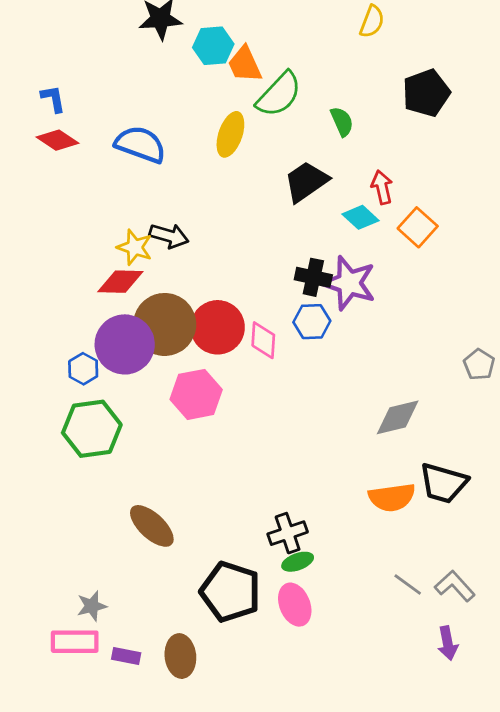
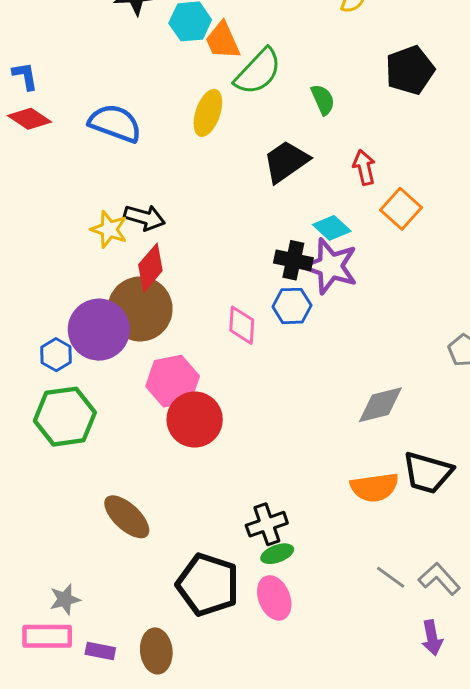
cyan diamond: (360, 217) -> (332, 228), moved
red diamond: (120, 282) -> (150, 268), moved, turned -51
red circle: (218, 327) -> (195, 420), moved

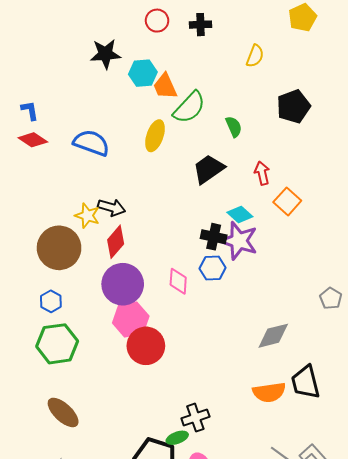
brown circle: (140, 309) -> (59, 248), moved
purple circle: (99, 330) -> (123, 284), moved
black trapezoid: (428, 473) -> (305, 382), turned 60
brown ellipse: (127, 517) -> (63, 412), moved
green ellipse: (277, 554) -> (177, 438), moved

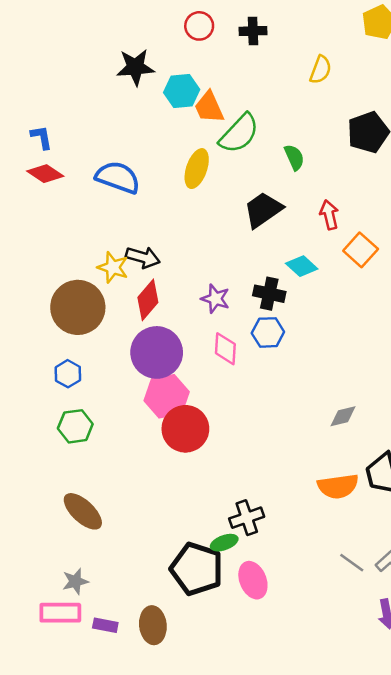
purple star: (239, 241) -> (215, 299), moved, size x0.6
gray diamond: (273, 336) -> (343, 416), size x0.7
green hexagon: (57, 344) -> (75, 426), size x0.7

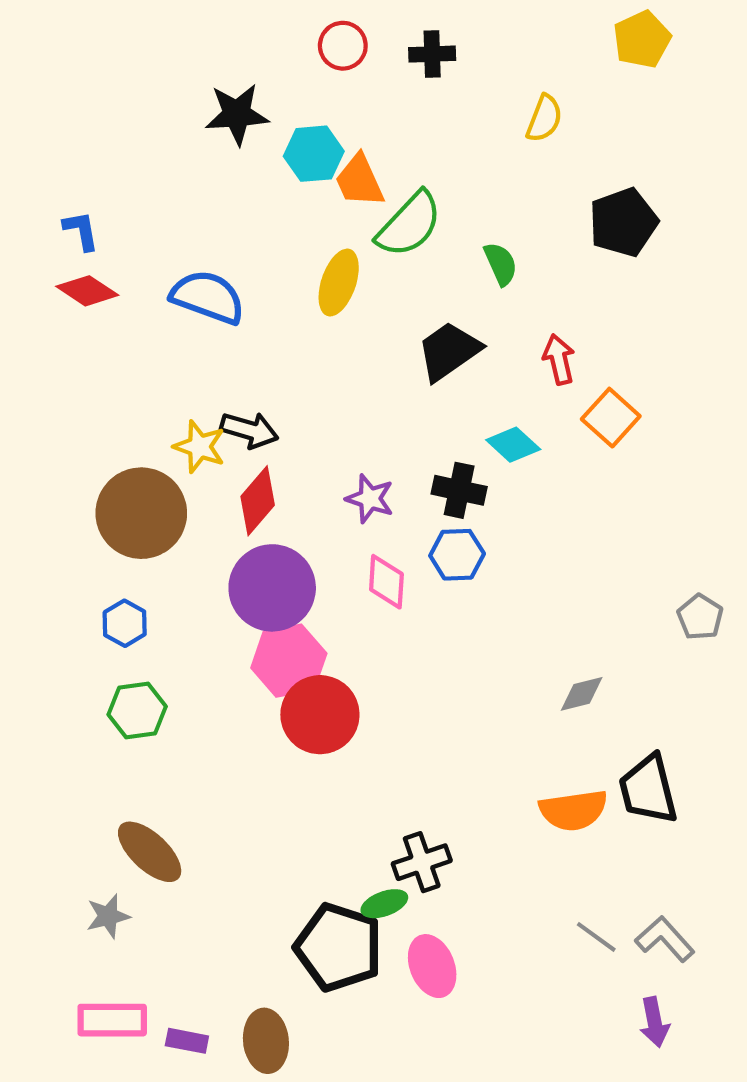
gray star: (75, 581) -> (108, 916), moved

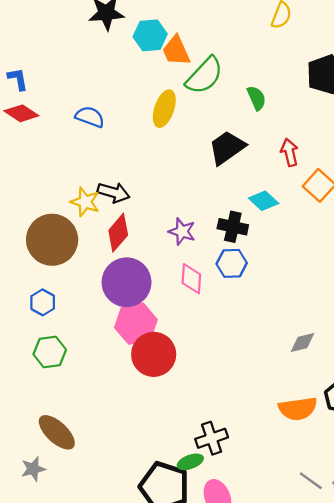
blue semicircle: (208, 297) -> (90, 117), size x0.7

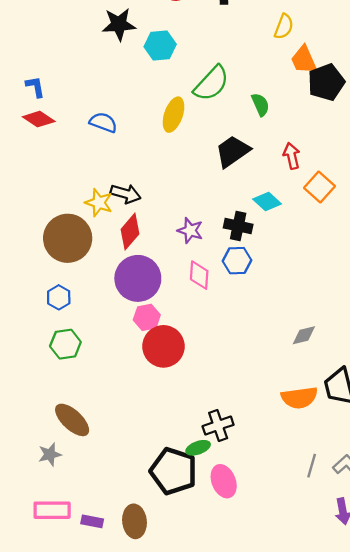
orange trapezoid: (176, 51) -> (304, 60), moved
pink hexagon: (136, 324) -> (147, 317), size x0.7
gray line: (311, 481) -> (312, 466), turned 70

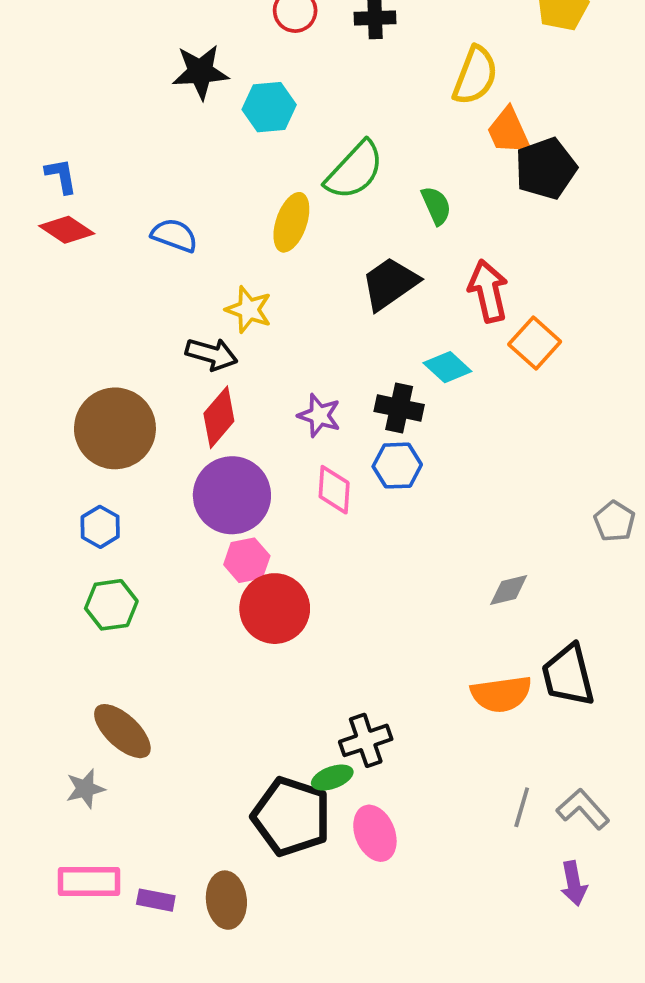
yellow semicircle: (284, 27) -> (475, 76), size x1.4
red arrow: (292, 156) -> (488, 291), size x1.4
yellow star: (99, 203) -> (249, 310), moved

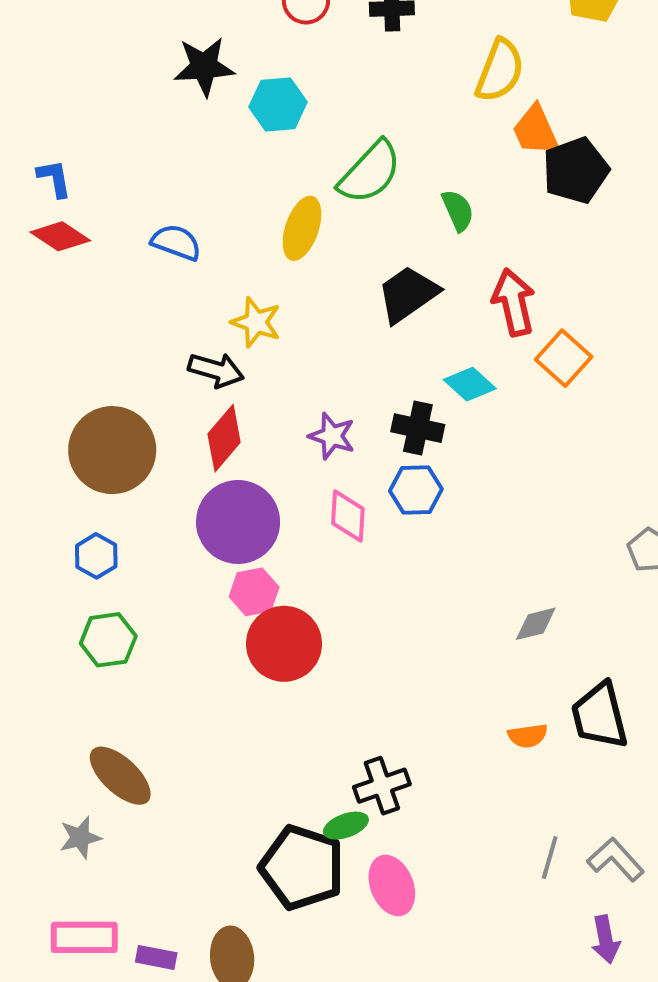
orange semicircle: (501, 694) -> (528, 736), size x0.6

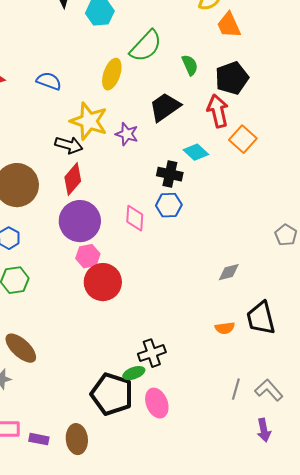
black pentagon: (576, 170) -> (232, 78), moved
yellow star: (256, 322) -> (89, 121), size x1.5
purple star: (332, 436) -> (127, 134), moved

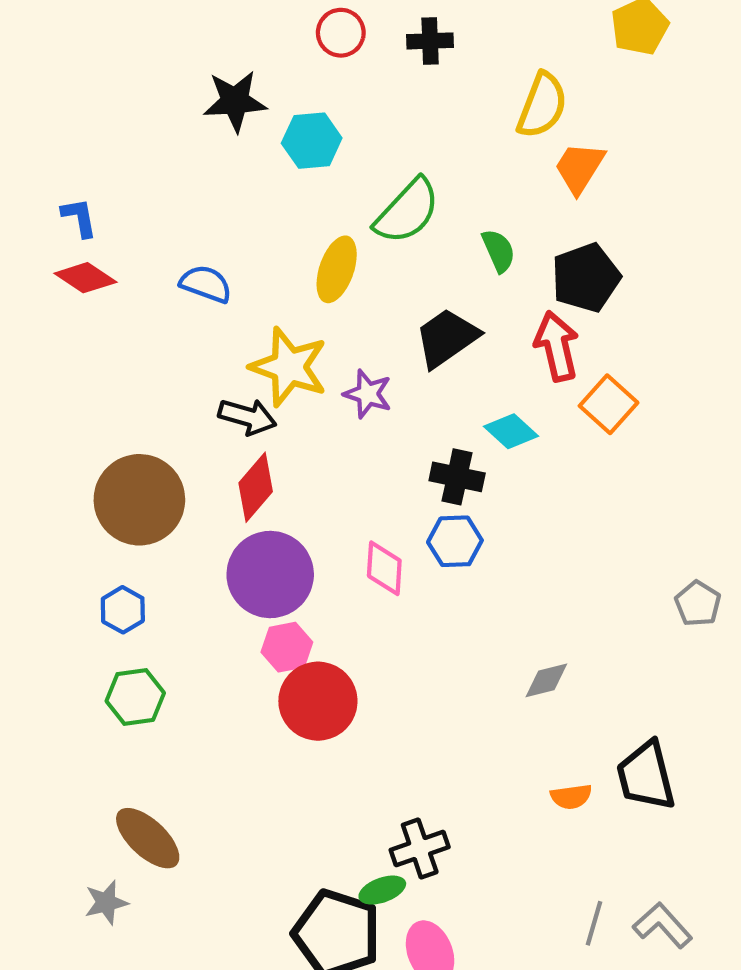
orange trapezoid: (229, 25) -> (580, 168), turned 56
gray diamond: (229, 272) -> (546, 680), moved

